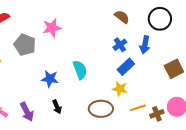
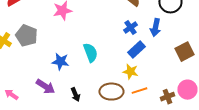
gray pentagon: (25, 45) -> (26, 36), moved
black arrow: (57, 107) -> (75, 95), moved
orange line: (138, 108) -> (139, 91), moved
purple arrow: (27, 112) -> (45, 87), moved, turned -30

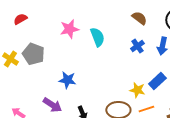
blue rectangle: (136, 50) -> (157, 81), moved
cyan semicircle: (90, 53) -> (97, 37), moved

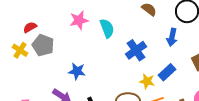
red semicircle: (20, 19) -> (30, 27), moved
blue cross: (137, 46) -> (136, 50), moved, size x1.5

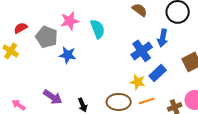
gray pentagon: (43, 45) -> (47, 37), moved
blue cross: (136, 50) -> (142, 51), moved
blue star: (77, 71) -> (68, 55), moved

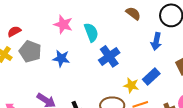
pink star: (70, 21) -> (63, 24), turned 30
gray pentagon: (47, 37) -> (30, 51), moved
blue cross: (142, 51) -> (109, 56), moved

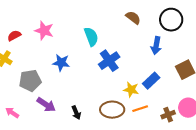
pink star: (63, 24) -> (44, 31), moved
gray pentagon: (30, 51) -> (30, 81), moved, turned -30

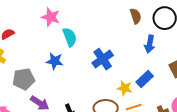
brown semicircle: (133, 18) -> (136, 16), moved, turned 35
pink star: (44, 31) -> (51, 17), moved
cyan semicircle: (91, 37) -> (70, 37), moved

